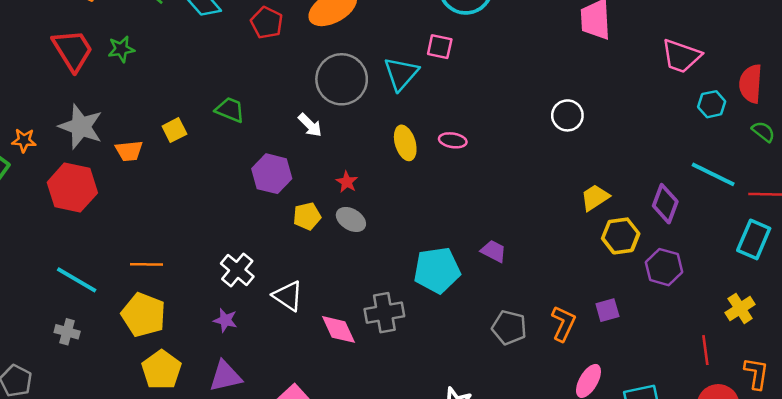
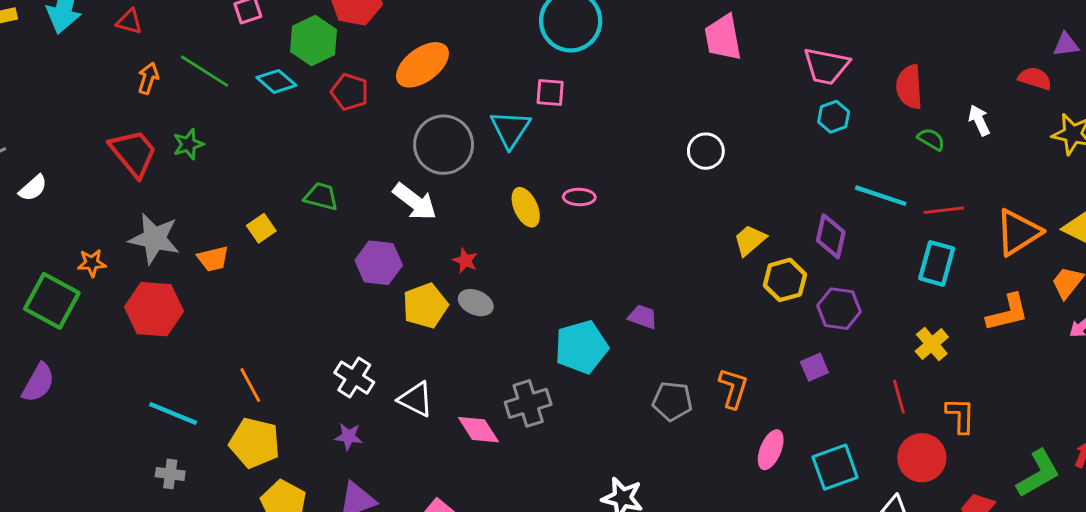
cyan hexagon: (712, 104) -> (834, 117), moved
white arrow: (310, 125) -> (415, 202), size x1.5
yellow pentagon: (307, 216) -> (425, 306), size x1.4
orange line: (147, 264) -> (250, 385), turned 68
purple square: (607, 310) -> (814, 367), moved

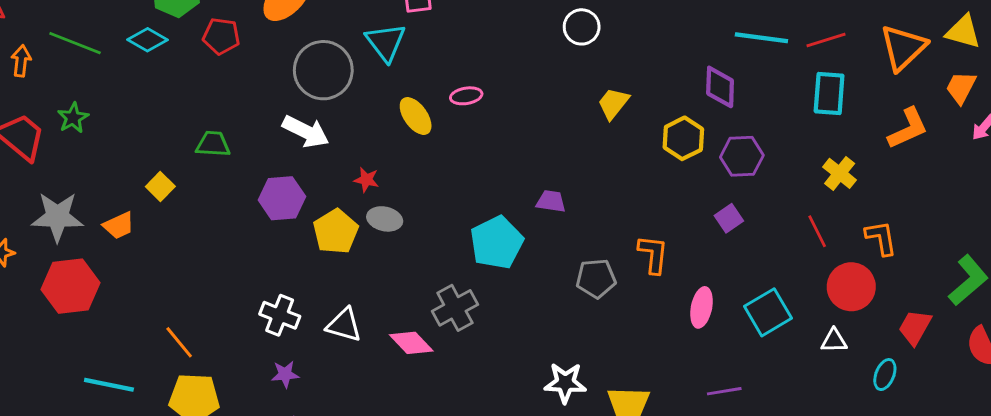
yellow trapezoid: (750, 240) -> (613, 103), moved

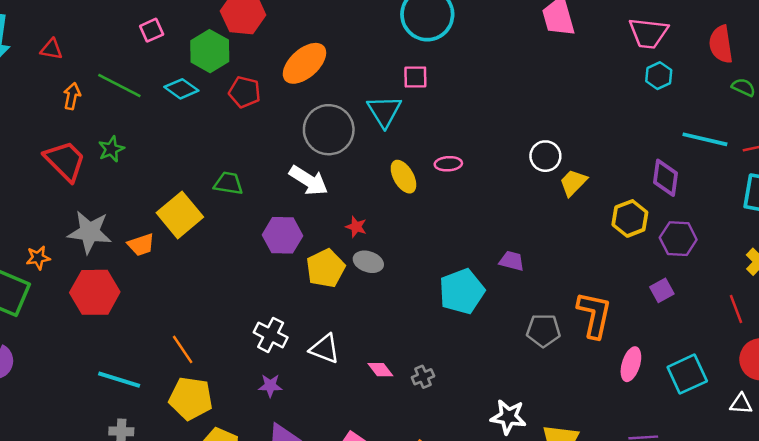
white circle: (582, 27) -> (545, 156), moved
yellow square: (160, 186) -> (180, 215), size x1.8
orange L-shape: (653, 254) -> (594, 315), size x1.4
gray cross: (455, 308) -> (423, 377), moved, size x0.6
pink diamond: (411, 343) -> (380, 370), size x0.7

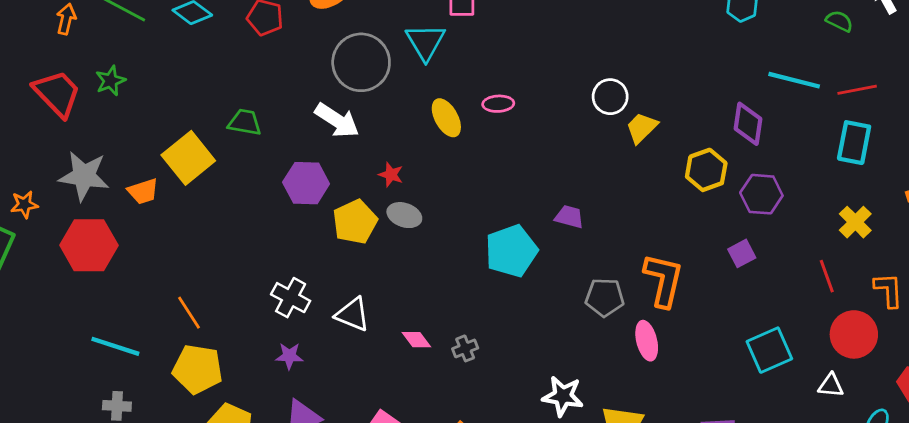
pink ellipse: (631, 364) -> (647, 341), moved, turned -32

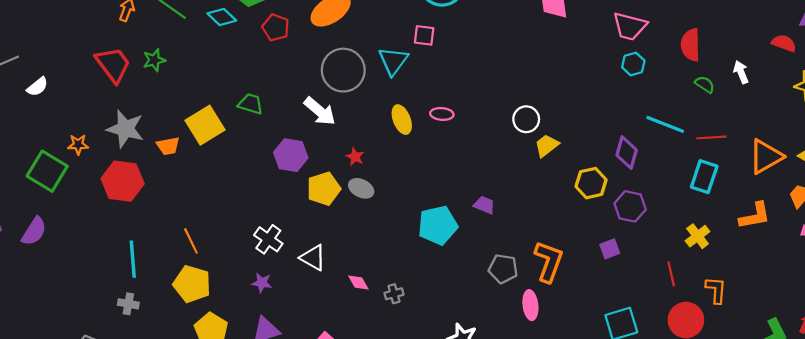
cyan line: (115, 346) -> (133, 259), turned 60

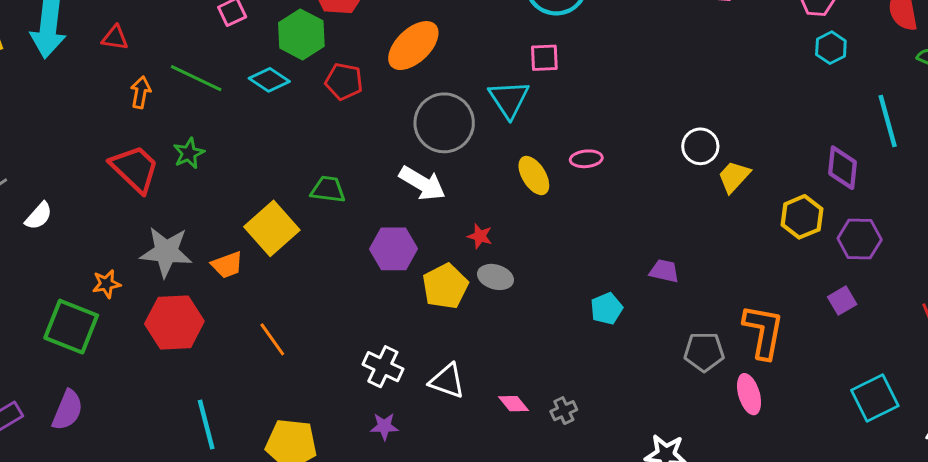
cyan line: (665, 124) -> (888, 121), turned 63
cyan pentagon: (438, 225) -> (607, 309), size x0.6
orange line: (191, 241) -> (272, 339), moved

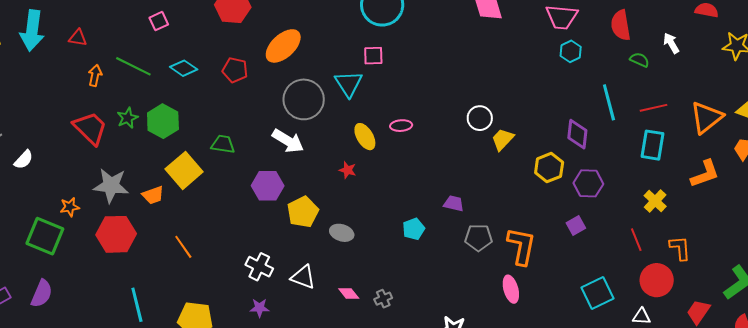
green hexagon: (301, 34) -> (163, 121), moved
red star: (480, 236) -> (348, 170), moved
gray ellipse: (495, 277) -> (342, 233), moved
gray pentagon: (704, 352) -> (479, 238), moved

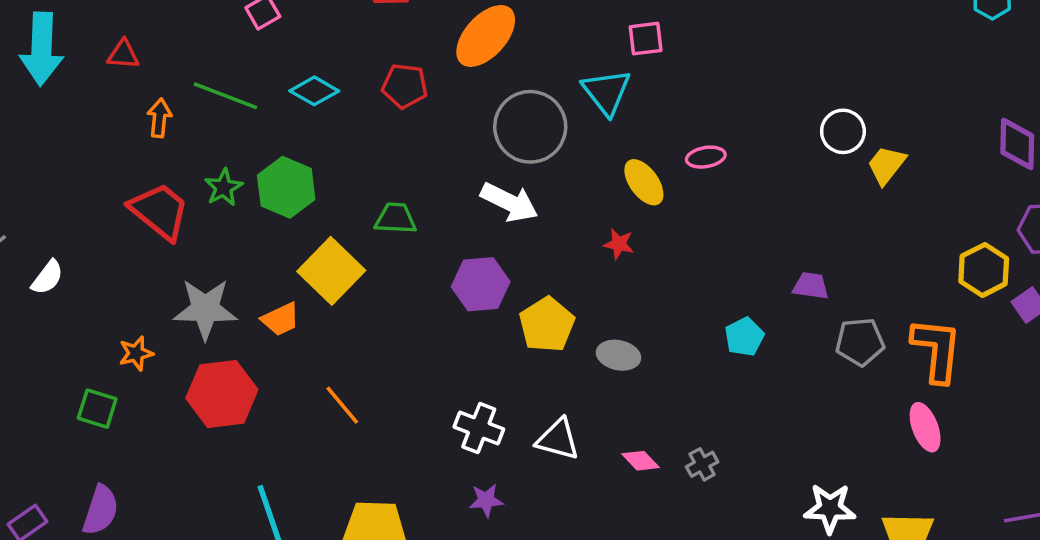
yellow hexagon: (549, 168) -> (984, 270), moved
green square: (45, 236) -> (97, 409), size x0.6

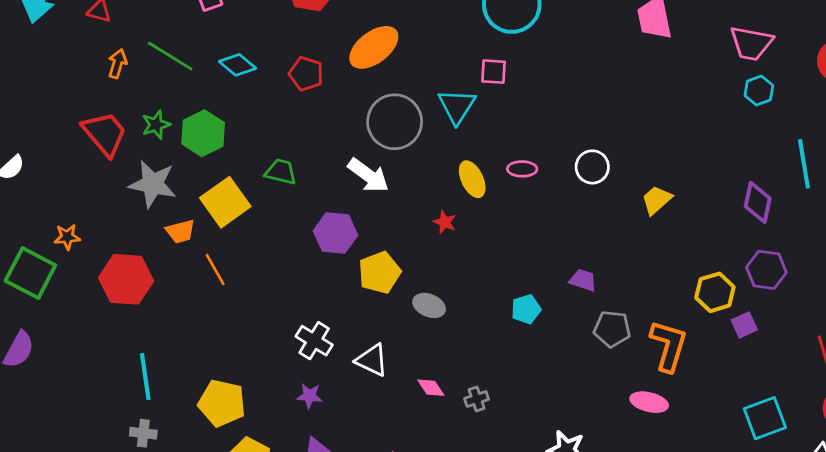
white circle: (843, 131) -> (592, 167), moved
gray star: (205, 309) -> (153, 184), moved
orange line: (342, 405) -> (215, 270), moved
green square: (97, 409) -> (30, 273), size x1.6
pink ellipse: (925, 427) -> (649, 402), turned -66

